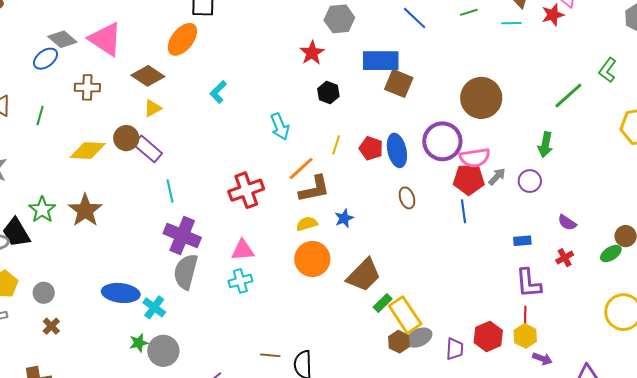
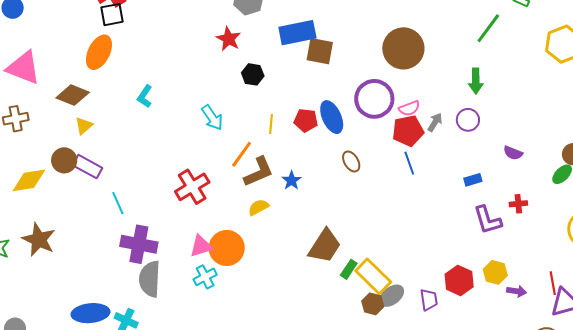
pink semicircle: (475, 158) -> (409, 108), size x0.7
blue star: (344, 218) -> (292, 180), moved
red cross: (565, 258) -> (518, 204), moved, turned 36
orange circle: (312, 259) -> (227, 248), moved
red line: (525, 318) -> (553, 283), moved

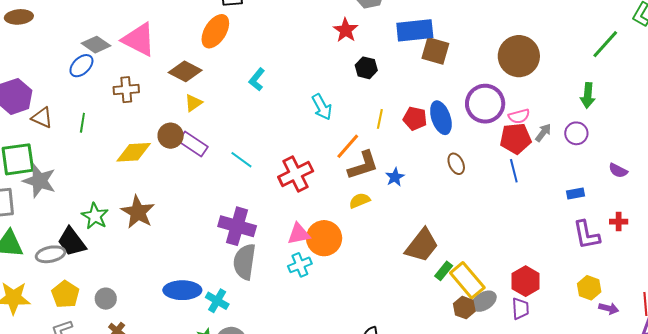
cyan line: (118, 203) -> (241, 160), moved, turned -35
red hexagon: (459, 280) -> (526, 281), moved

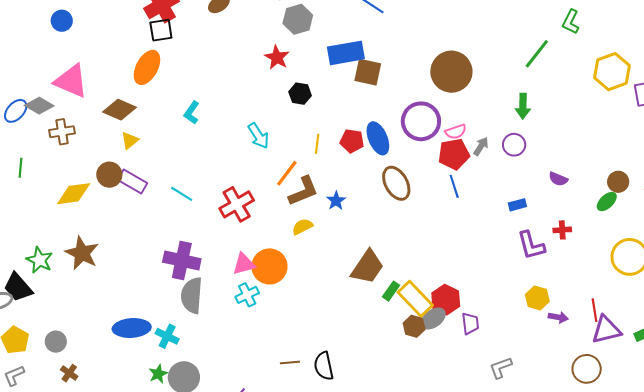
gray diamond: (96, 45) -> (39, 106), moved
brown ellipse: (456, 164) -> (396, 183), size x1.6
red hexagon: (526, 281) -> (446, 300), moved

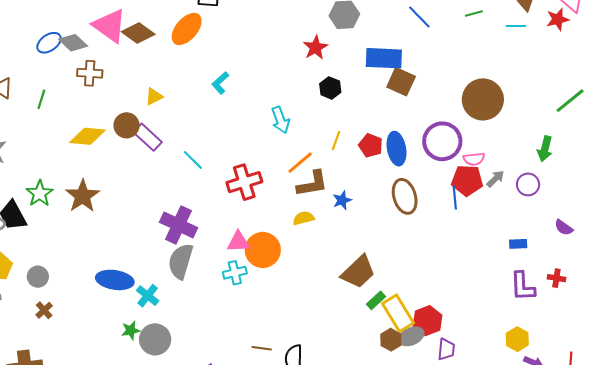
brown diamond: (120, 110) -> (138, 33), moved
blue line: (454, 186) -> (455, 197), moved

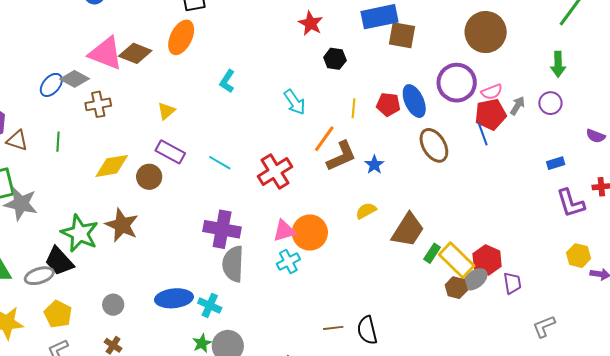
brown circle: (127, 125) -> (149, 177), moved
green star: (40, 193) -> (80, 233), size x1.4
yellow semicircle: (304, 218) -> (366, 211), moved
gray circle: (38, 277) -> (113, 305), moved

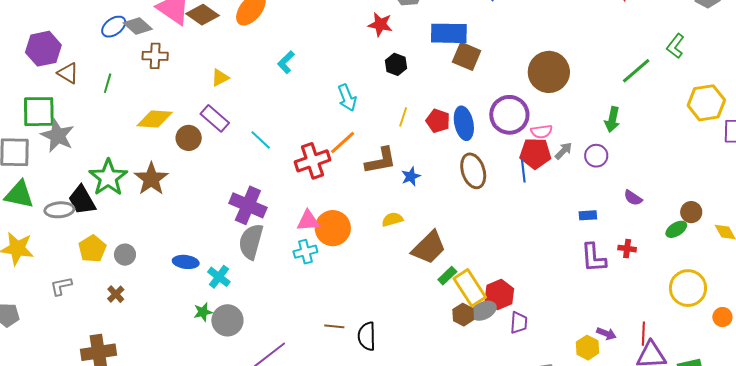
red star: (311, 23) -> (380, 24), turned -30
orange line: (324, 139) -> (343, 143), moved
yellow hexagon: (579, 256) -> (588, 348), moved
blue ellipse: (174, 298) -> (186, 262), size x0.7
yellow pentagon: (58, 314) -> (92, 249), moved

